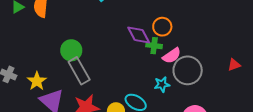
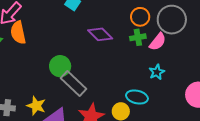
purple diamond: (139, 35) -> (100, 34), moved
gray circle: (188, 70) -> (172, 20), moved

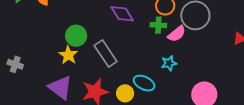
gray rectangle: (74, 83) -> (106, 53), moved
yellow star: (36, 106) -> (68, 55), moved

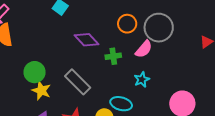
green cross: (158, 25) -> (113, 56), moved
green circle: (76, 36) -> (35, 72), moved

